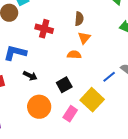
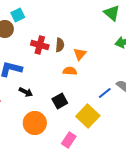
brown semicircle: (79, 19) -> (60, 45), moved
pink rectangle: (70, 114) -> (69, 140), moved

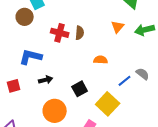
orange triangle: (80, 54) -> (118, 27), moved
orange semicircle: (70, 71) -> (101, 60), moved
black arrow: (26, 92) -> (46, 80), turned -40

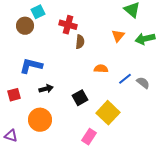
red cross: (60, 33) -> (68, 25), moved
blue line: (125, 81) -> (125, 79), moved
orange circle: (55, 111) -> (40, 120), moved

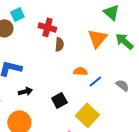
orange triangle: (118, 36) -> (97, 38), size x1.5
green arrow: (145, 39) -> (124, 41), turned 54
blue line: (125, 79) -> (95, 81), moved

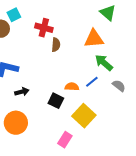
orange triangle: (97, 38) -> (94, 39), turned 45
green arrow: (124, 41) -> (104, 63), moved
orange semicircle: (80, 71) -> (72, 87), moved
black square: (59, 100) -> (56, 101), turned -35

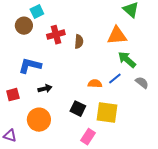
red cross: (44, 28) -> (56, 35), moved, turned -30
black square: (56, 101) -> (78, 109), moved
yellow square: (84, 116) -> (107, 113), turned -35

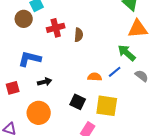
orange triangle: (117, 36) -> (138, 29), moved

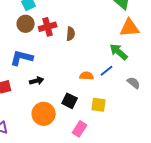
brown circle: (24, 19) -> (26, 24), moved
gray semicircle: (142, 76) -> (134, 83), moved
yellow square: (107, 106) -> (99, 105), size x0.7
orange circle: (39, 113) -> (44, 114), moved

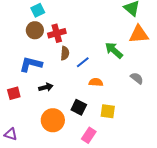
brown semicircle: (71, 34) -> (65, 53), moved
green arrow: (119, 52) -> (114, 50), moved
blue line: (107, 71) -> (83, 62), moved
gray semicircle: (134, 83) -> (137, 78), moved

